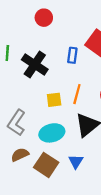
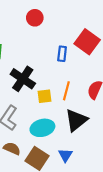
black cross: (35, 64) -> (23, 79), moved
brown semicircle: (20, 155) -> (12, 149), turned 49

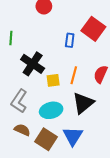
blue triangle: (65, 155) -> (73, 136), size x1.5

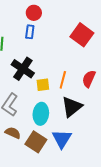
blue rectangle: (70, 40) -> (30, 32), moved
cyan ellipse: (51, 110) -> (41, 114), turned -70

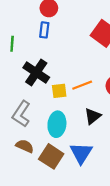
orange line: (63, 80) -> (82, 85), turned 54
black triangle: (72, 107) -> (93, 116), size x0.7

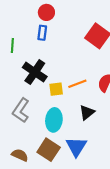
brown semicircle: (25, 146) -> (20, 155), moved

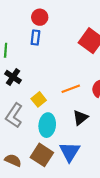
black cross: (35, 72) -> (13, 77), moved, size x0.7
yellow square: (56, 89) -> (39, 99), moved, turned -32

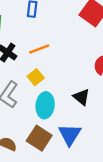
orange line: (71, 89) -> (39, 49), moved
black triangle: (80, 118) -> (81, 97), turned -42

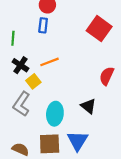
yellow square: (36, 77) -> (33, 81), moved
brown square: (39, 138) -> (50, 144), turned -35

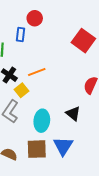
blue rectangle: (43, 25) -> (20, 34), moved

